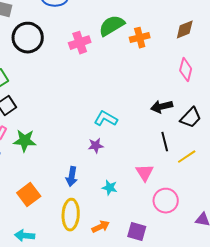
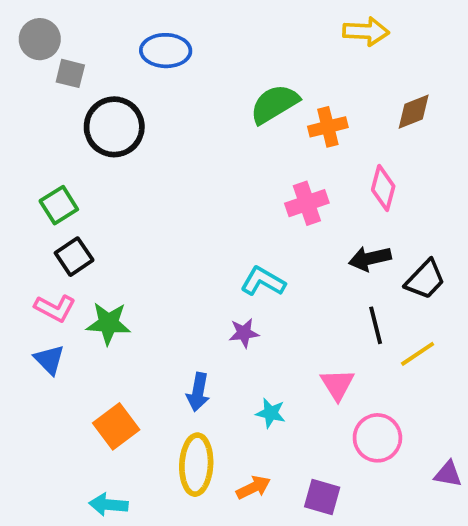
pink cross: (80, 43) -> (307, 203), moved
pink diamond: (186, 70) -> (383, 188), moved

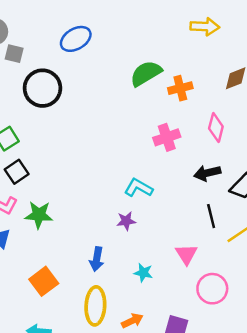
blue ellipse: (166, 51) -> (76, 39), turned -32

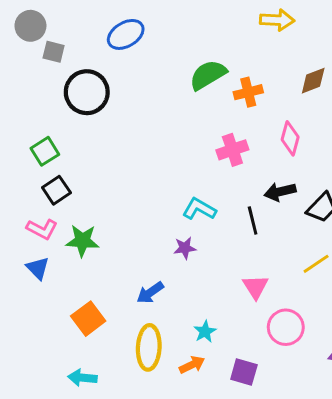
black line: (211, 216) -> (253, 221), moved
blue arrow: (97, 259) -> (150, 293), turned 45
cyan star: (143, 273) -> (205, 332), moved, turned 30

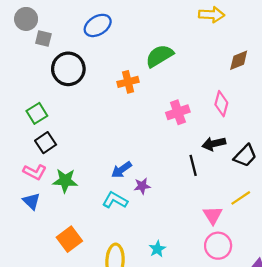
orange cross: (248, 92) -> (128, 82), moved
cyan L-shape: (199, 209) -> (115, 200), moved
pink triangle: (255, 287) -> (213, 215), moved
blue arrow: (150, 293) -> (122, 170), moved

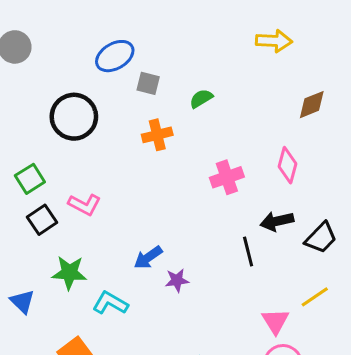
gray square: (43, 38) -> (148, 83), moved
green semicircle: (159, 56) -> (201, 98), size x0.6
pink L-shape: (35, 172) -> (84, 205), moved
cyan L-shape: (115, 200) -> (110, 303), moved

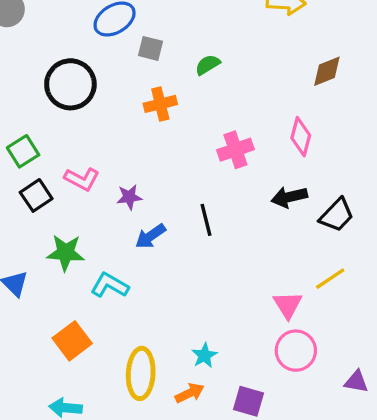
black line: (248, 252) -> (206, 220), moved
purple star: (177, 280) -> (129, 197), moved

